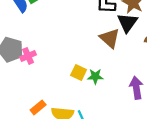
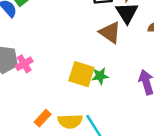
yellow square: (79, 72) -> (81, 74), size x1.5

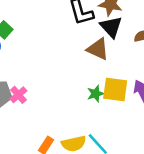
yellow square: (81, 74) -> (115, 90), moved

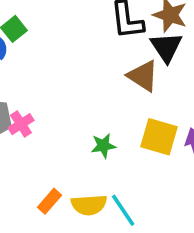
green star: (96, 94) -> (103, 146), moved

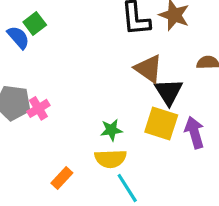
black triangle: (166, 47) -> (169, 92), moved
yellow semicircle: (89, 205) -> (110, 159), moved

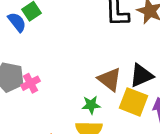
brown triangle: (149, 69) -> (110, 79), moved
black triangle: (169, 92) -> (141, 75), turned 35

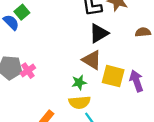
black triangle: (141, 75) -> (99, 33), moved

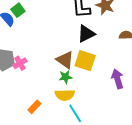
brown triangle: (92, 60) -> (65, 60), moved
yellow square: (113, 76) -> (85, 61), moved

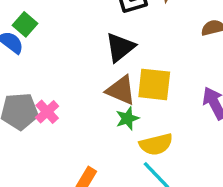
black triangle: (86, 34) -> (120, 47), moved
yellow semicircle: (65, 95) -> (156, 144), moved

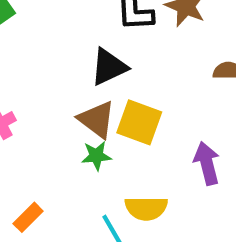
yellow semicircle: (156, 144) -> (146, 208), moved

